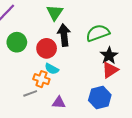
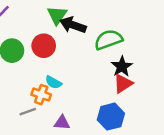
black arrow: (64, 35) -> (73, 25), moved, turned -65
red circle: (47, 48) -> (44, 46), moved

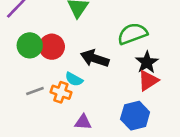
black arrow: (73, 25) -> (95, 58), moved
red circle: (44, 46) -> (52, 47), moved
gray line: (28, 112) -> (35, 91), moved

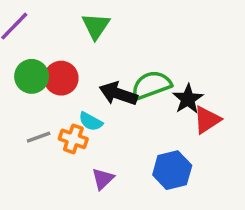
green semicircle: (132, 34) -> (151, 85), moved
red triangle: (148, 81) -> (207, 120), moved
purple triangle: (83, 122) -> (103, 179), turned -48

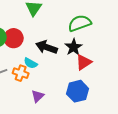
green semicircle: (151, 85) -> (80, 23), moved
black star: (188, 99) -> (74, 47), moved
red triangle: (207, 120) -> (84, 62), moved

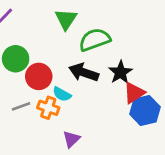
green semicircle: (80, 23) -> (95, 40), moved
red circle: (14, 38) -> (39, 76), moved
blue hexagon: (78, 91) -> (145, 110), moved

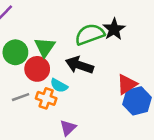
green triangle: (66, 19) -> (45, 47), moved
black star: (120, 72) -> (114, 29), moved

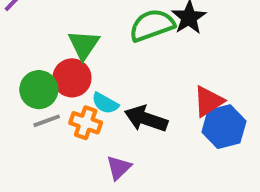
green circle: (15, 52) -> (39, 90), moved
black arrow: (79, 65) -> (146, 119), moved

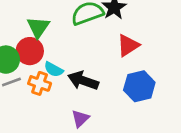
red triangle: (208, 101) -> (128, 45), moved
purple triangle: (119, 168) -> (80, 119), moved

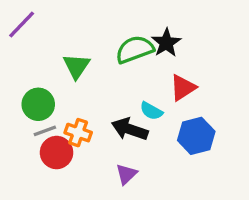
red circle: (30, 51) -> (57, 153), moved
cyan semicircle: (54, 69) -> (151, 111), moved

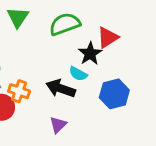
black star: (166, 43) -> (90, 54), moved
green triangle: (76, 66) -> (18, 17), moved
red triangle: (183, 88) -> (108, 37), moved

